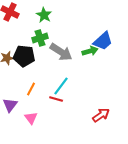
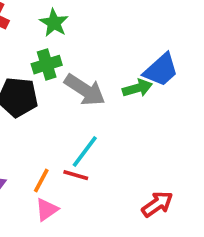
orange line: (31, 89) -> (41, 181), moved
pink triangle: (31, 118) -> (47, 210), moved, turned 32

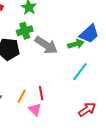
cyan line: (85, 152) -> (80, 72), moved
red line: (76, 175) -> (41, 93), turned 64
pink triangle: (47, 210) -> (35, 109), moved, turned -40

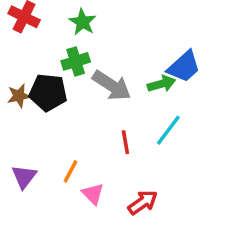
red line: (41, 93) -> (125, 142), moved
red arrow: (87, 109) -> (143, 202), moved

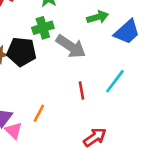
green arrow: (162, 84) -> (98, 17), moved
pink triangle: (93, 194) -> (13, 131), moved

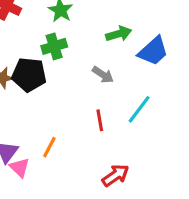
gray arrow: (71, 46) -> (103, 75), moved, size x0.6

